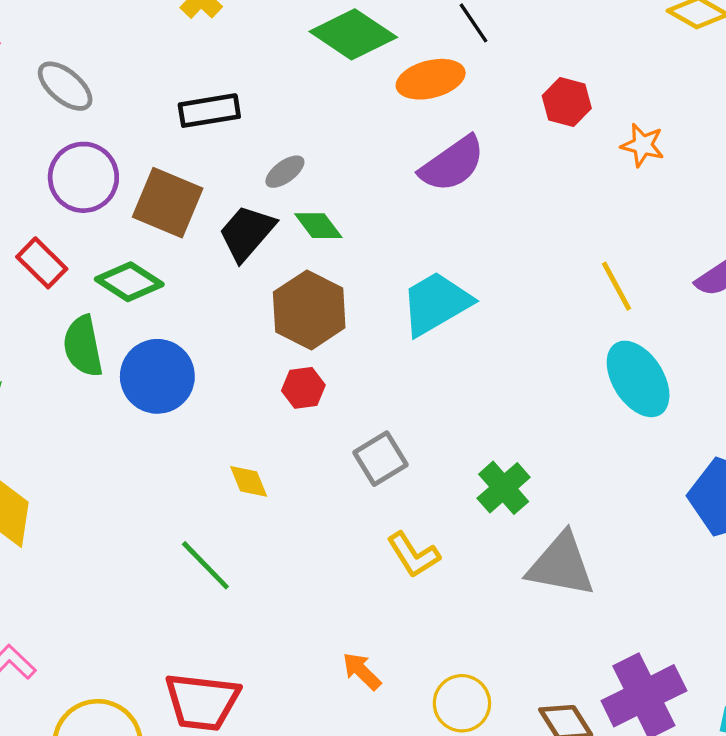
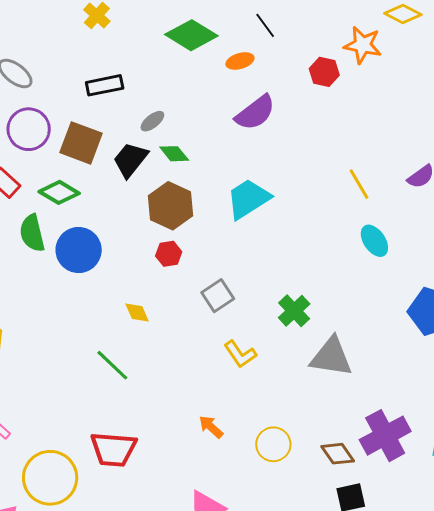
orange ellipse: (431, 79) -> (240, 61), size x0.7
orange star: (643, 145) -> (363, 45), moved, size x1.4
cyan ellipse: (638, 379) -> (374, 241), size x0.7

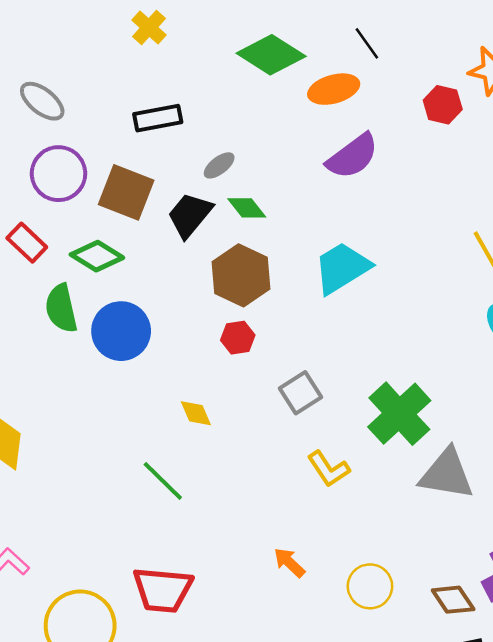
orange ellipse: (240, 61) -> (334, 89), size x1.4
green cross: (294, 311) -> (399, 414), size x1.5

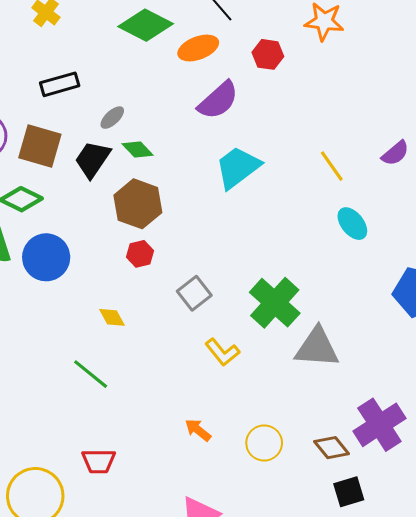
red hexagon: (443, 105) -> (268, 54), moved
cyan trapezoid: (342, 268) -> (238, 167), moved
red trapezoid: (163, 590) -> (99, 461), size x0.7

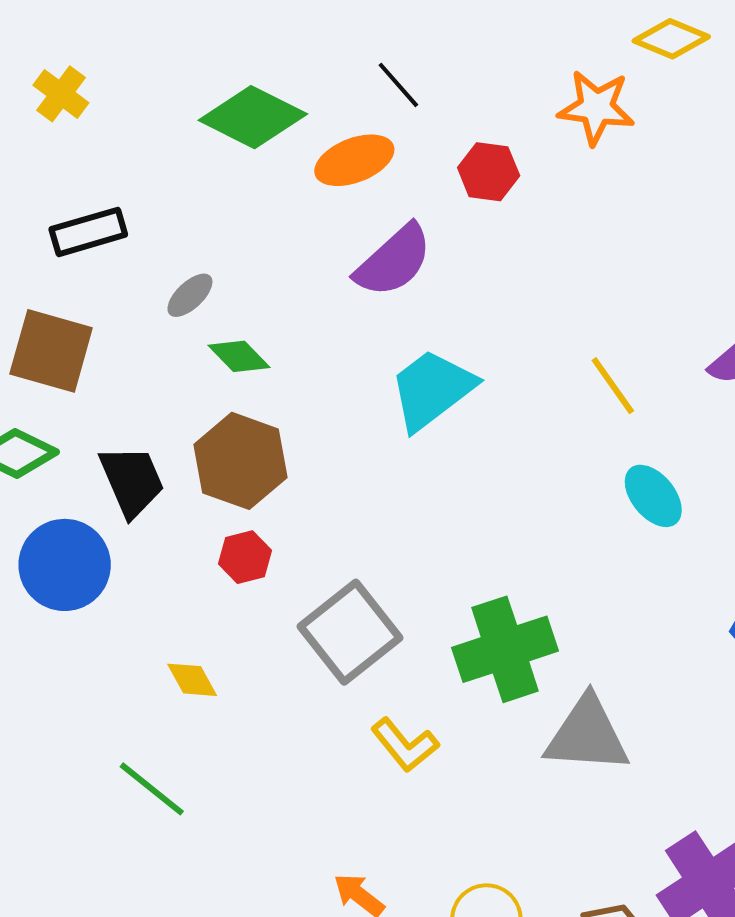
black trapezoid: (93, 159) -> (132, 481), moved, turned 123
gray square: (194, 293) -> (350, 632), size x1.5
green cross: (275, 303) -> (505, 649), turned 30

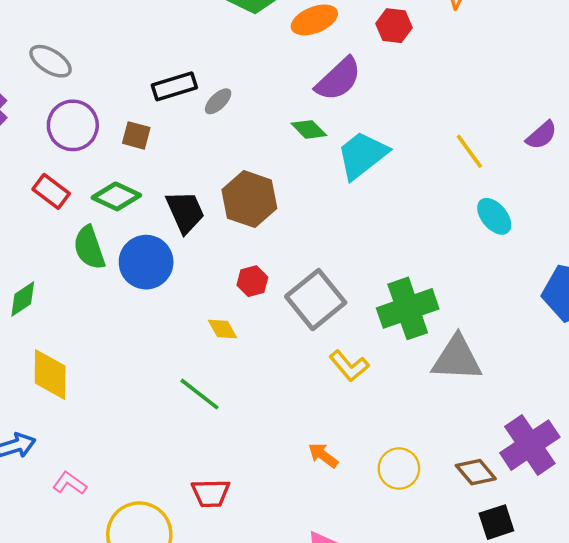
black rectangle: (88, 232) -> (174, 86), moved
brown square: (51, 351) -> (136, 135), size x0.6
green diamond: (239, 356) -> (309, 129), moved
red hexagon: (245, 557) -> (252, 281), moved

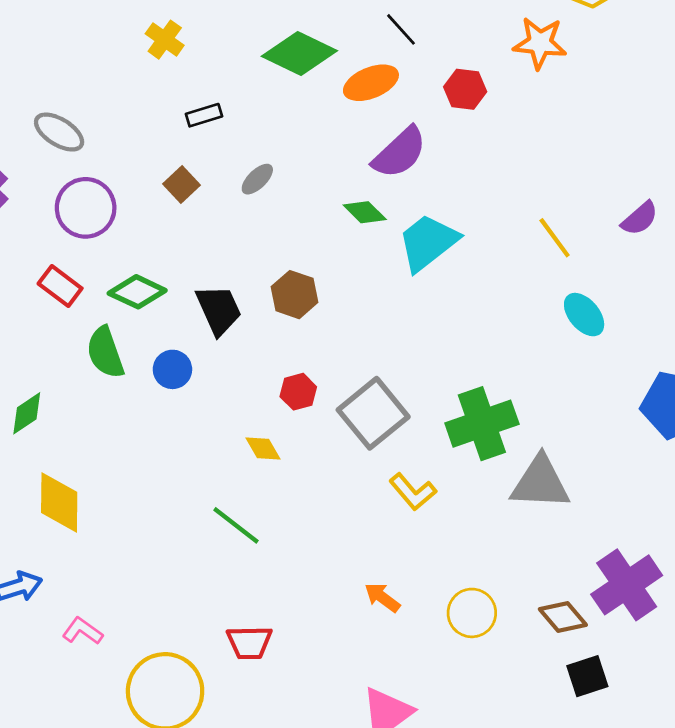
black rectangle: (174, 86) -> (204, 115), moved, size x0.7
brown square: (136, 135) -> (182, 184), moved, turned 32
brown hexagon: (249, 199) -> (294, 295), size x0.7
blue circle: (146, 262) -> (172, 369), size x0.6

